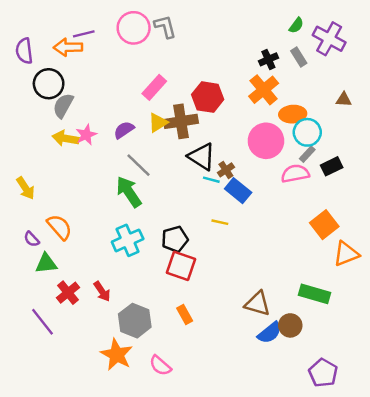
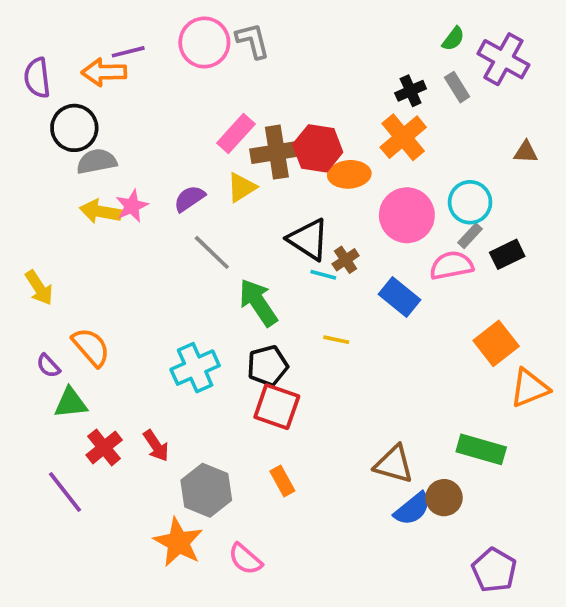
gray semicircle: (63, 106) -> (97, 161), turned 50
orange ellipse: (293, 114) -> (349, 174), moved
brown cross: (181, 121) -> (277, 152), moved
blue rectangle: (238, 191) -> (399, 297), moved
green arrow: (129, 192) -> (258, 303), moved

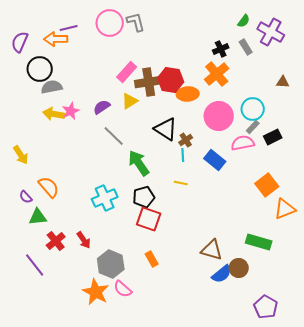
purple semicircle: (37, 78) -> (20, 42), turned 30
cyan line: (323, 275) -> (183, 155), moved, turned 72
pink semicircle: (245, 559) -> (123, 289), moved

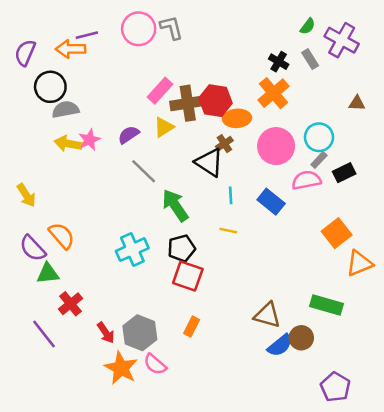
black cross: (221, 49) -> (279, 62), turned -35
brown cross: (186, 140) -> (224, 144), moved
purple semicircle: (26, 197) -> (33, 248), size x1.6
red arrow: (84, 240) -> (106, 333), moved
orange rectangle: (152, 259) -> (192, 326), turned 56

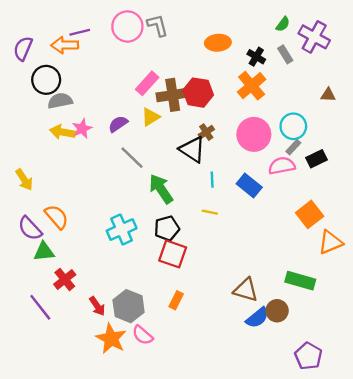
orange ellipse: (237, 118) -> (218, 43), moved

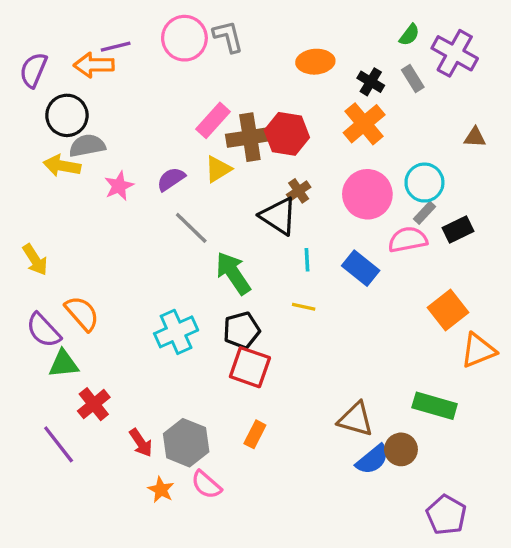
yellow arrow: (62, 132) -> (62, 166), moved
orange star: (111, 339) -> (161, 490), size x0.6

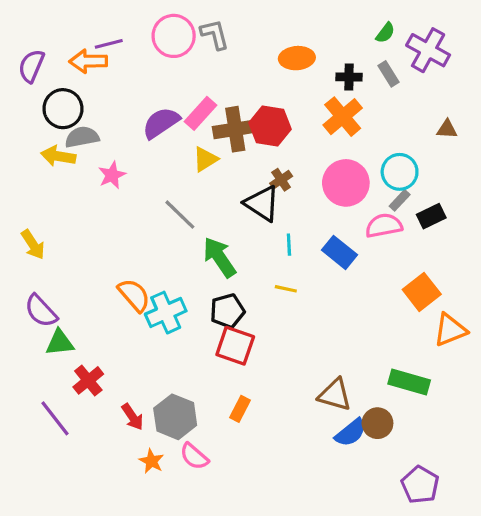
black cross: (371, 82) -> (349, 77), turned -30
purple semicircle: (171, 179) -> (161, 123), moved, size x1.4
orange semicircle: (82, 313) -> (134, 295), moved

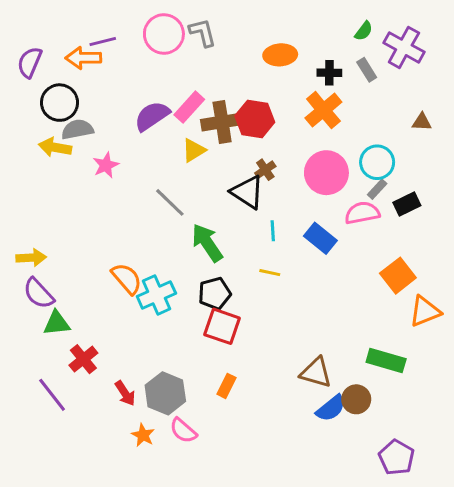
yellow arrow: (33, 245) -> (31, 258), moved, turned -60

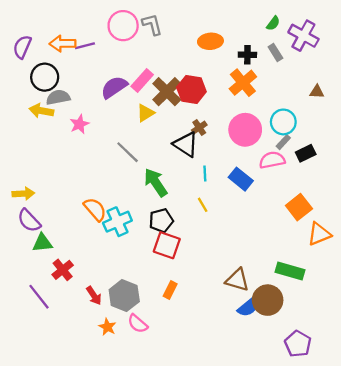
purple line: (103, 41) -> (85, 46), moved
brown cross: (222, 122) -> (167, 92), turned -36
yellow line: (270, 273) -> (203, 205), turned 48
brown circle: (356, 399) -> (268, 300), size x1.4

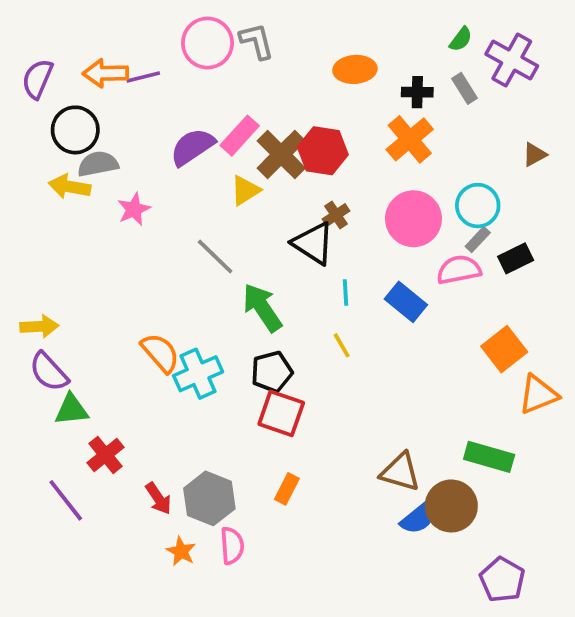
brown triangle: (317, 92) -> (534, 154), turned -32
pink semicircle: (138, 324) -> (232, 546), turned -135

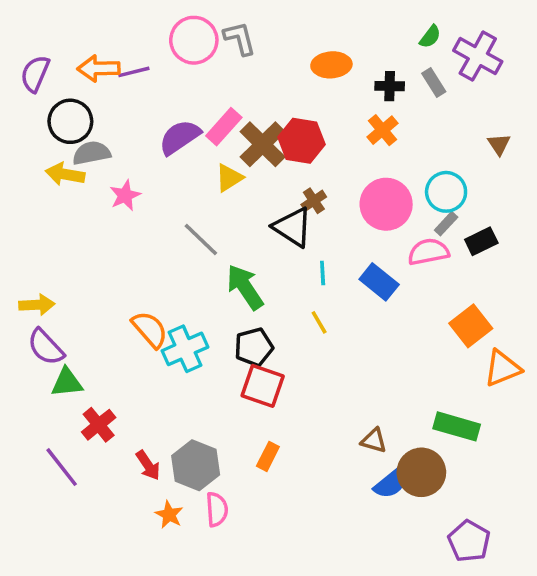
orange cross: (410, 139) -> (383, 130), size x0.7
brown triangle: (534, 154) -> (499, 144), turned -35
brown triangle: (400, 472) -> (374, 441), size x0.7

